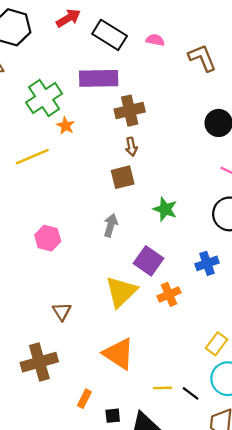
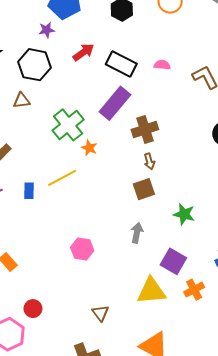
purple rectangle: (99, 78) -> (115, 103), turned -44
yellow triangle: (121, 292) -> (151, 291), turned 44

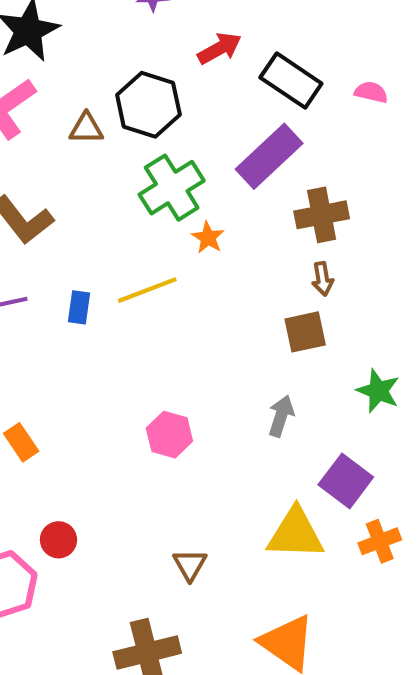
black hexagon: (35, 65) -> (148, 105), moved

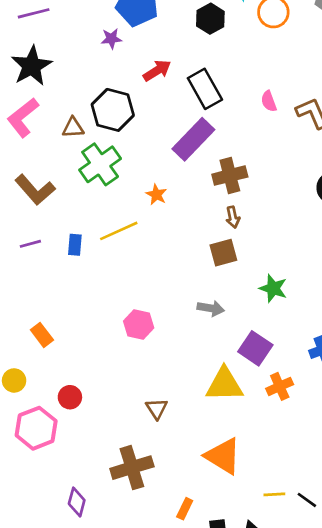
black rectangle: (291, 80) -> (205, 89), turned 30
pink semicircle: (371, 92) -> (269, 101), moved, turned -120
green cross: (172, 188) -> (100, 164), moved
gray arrow: (281, 416) -> (211, 308), turned 85

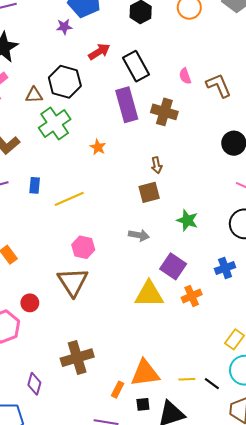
purple rectangle: (193, 139) -> (127, 105), turned -60
brown cross: (230, 176) -> (164, 112), moved, turned 30
yellow line: (119, 231) -> (69, 199), moved
brown triangle: (157, 409) -> (73, 282), moved, size x1.8
orange triangle: (223, 456) -> (145, 373), moved, turned -40

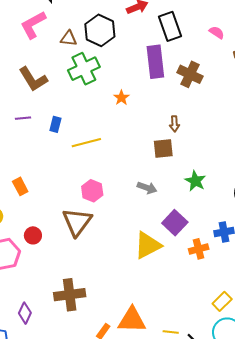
pink semicircle: (185, 76) -> (217, 32), moved, turned 133
yellow triangle: (149, 294) -> (148, 245), turned -36
orange cross: (192, 296) -> (199, 249), moved

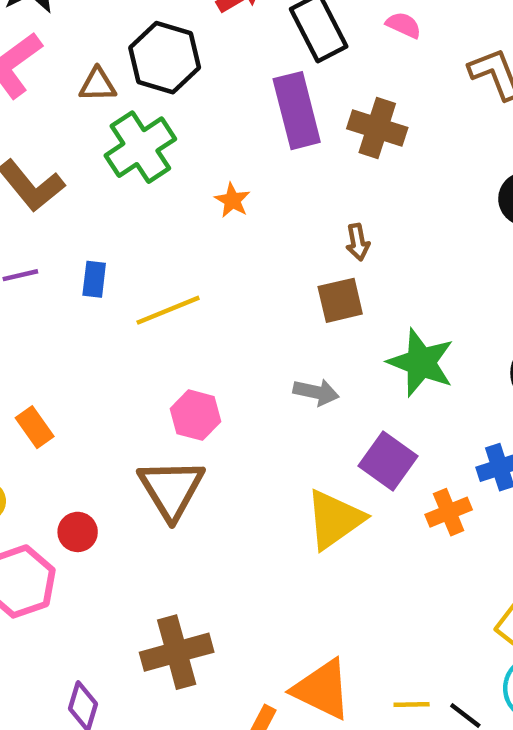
pink semicircle: (217, 32) -> (404, 25), moved
green star: (195, 181) -> (421, 363), size x1.4
orange triangle: (132, 320) -> (322, 689), turned 32

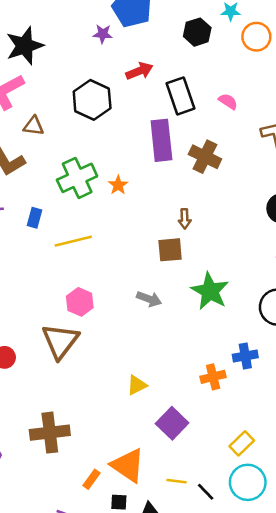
brown triangle: (98, 85) -> (34, 126), moved
green cross: (140, 147) -> (77, 178), moved
purple square: (388, 461) -> (172, 423), moved
yellow triangle: (335, 519) -> (137, 385), moved, size x0.6

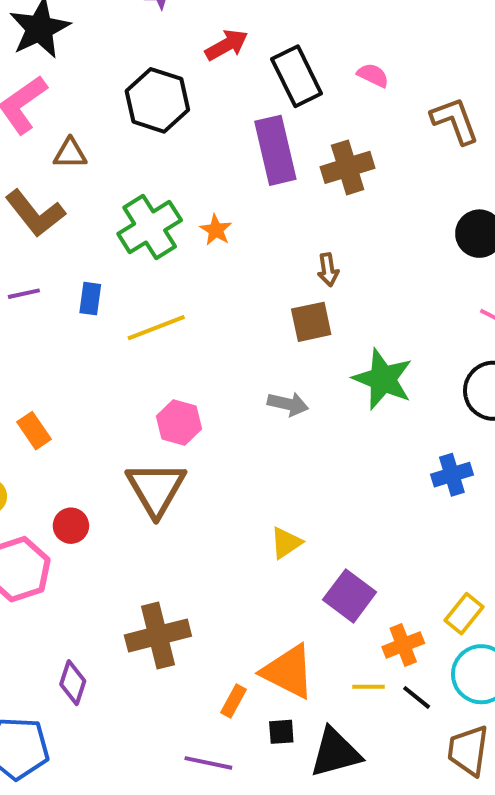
brown cross: (205, 157) -> (348, 167), turned -36
orange cross: (213, 377) -> (403, 645), moved

